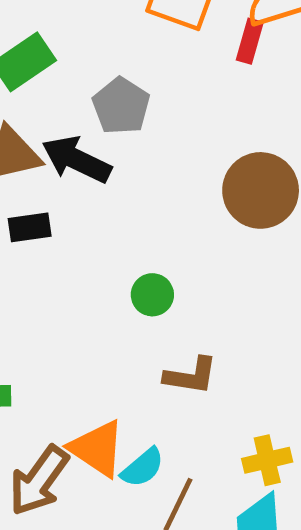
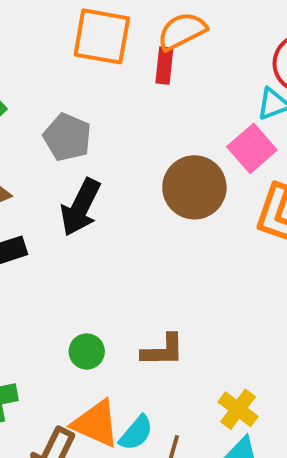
black arrow: (76, 160) -> (80, 207), moved, turned -80
green circle: (152, 295) -> (87, 351), moved
yellow cross: (267, 460) -> (238, 409), turned -30

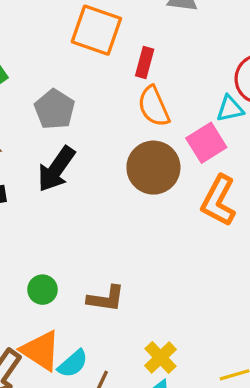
orange semicircle: (182, 31) -> (154, 106), moved, turned -96

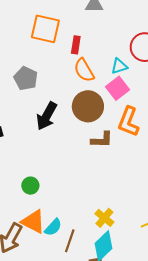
cyan triangle: (230, 109) -> (119, 66), moved
black arrow: (56, 169) -> (47, 116), moved
brown L-shape: (106, 299) -> (102, 140), moved

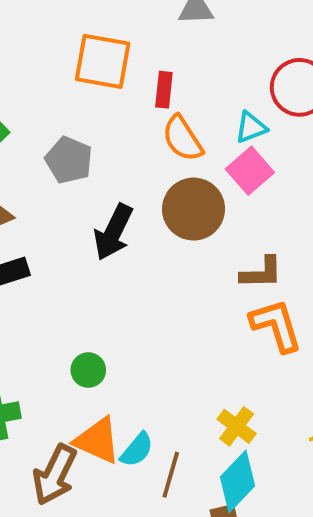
orange L-shape: (128, 122) -> (276, 325), moved, turned 144
brown L-shape: (102, 140) -> (261, 273), moved

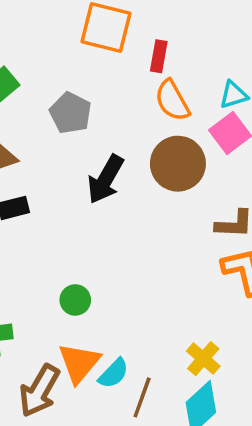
orange triangle: (97, 441) -> (79, 363), turned 42

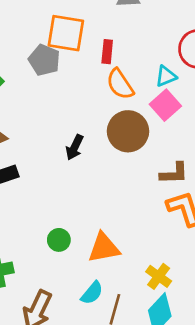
gray pentagon: (70, 113) -> (44, 60), moved
black arrow: (106, 179) -> (75, 147), size x0.7
orange triangle: (79, 363) -> (104, 248), moved, turned 44

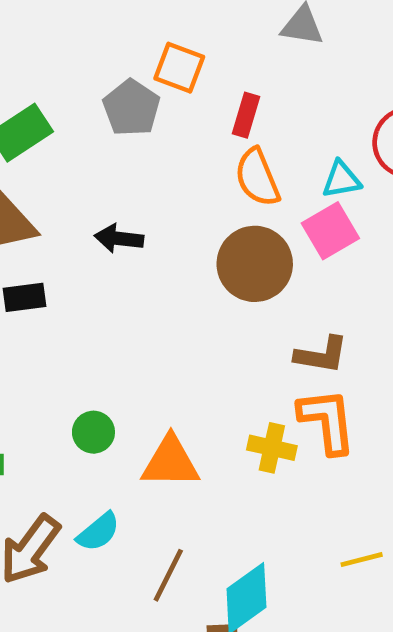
orange square: (66, 33) -> (179, 68), size x0.7
black arrow: (75, 147) -> (119, 239), moved, turned 60
yellow cross: (159, 276) -> (272, 448), moved, turned -35
cyan semicircle: (92, 293) -> (98, 532), moved

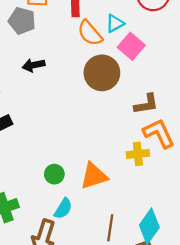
cyan triangle: (341, 180) -> (115, 23), moved
black arrow: (119, 239) -> (34, 65), moved
cyan semicircle: (98, 532) -> (63, 209), moved

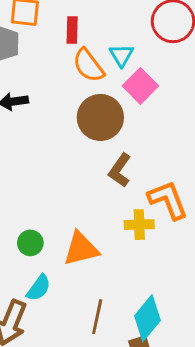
cyan triangle: (115, 23) -> (121, 55), turned -36
brown L-shape: (146, 104) -> (120, 170), moved, turned 130

